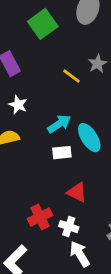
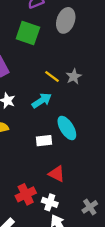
green square: (43, 24) -> (28, 33), turned -35
gray star: (97, 64) -> (74, 77), moved
cyan arrow: (59, 124) -> (42, 101), moved

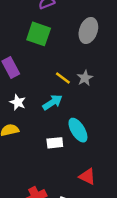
gray ellipse: (66, 20) -> (88, 30), moved
red triangle: (57, 174) -> (87, 176), moved

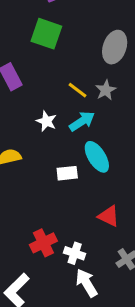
gray ellipse: (88, 30) -> (115, 47), moved
white star: (18, 102) -> (46, 121), moved
cyan arrow: (52, 102) -> (82, 121), moved

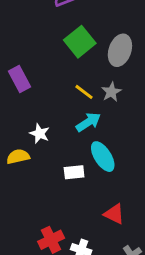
green square: (46, 34) -> (80, 42), moved, turned 32
white star: (46, 121) -> (40, 134), moved

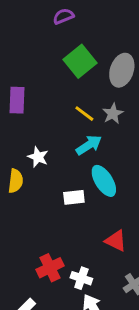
purple rectangle: (19, 79) -> (17, 100), turned 30
yellow semicircle: (18, 157) -> (16, 181), turned 110

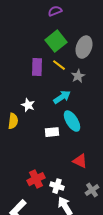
purple semicircle: (63, 16) -> (55, 11), moved
purple rectangle: (17, 100) -> (37, 67), moved
yellow line: (84, 114) -> (59, 65), moved

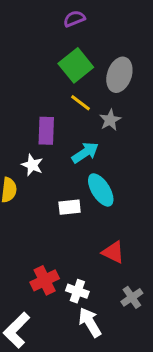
purple rectangle: (37, 67) -> (46, 131), moved

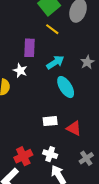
gray star: (110, 120) -> (87, 62), moved
white rectangle: (70, 207) -> (50, 121), moved
red cross: (45, 280) -> (23, 156), moved

